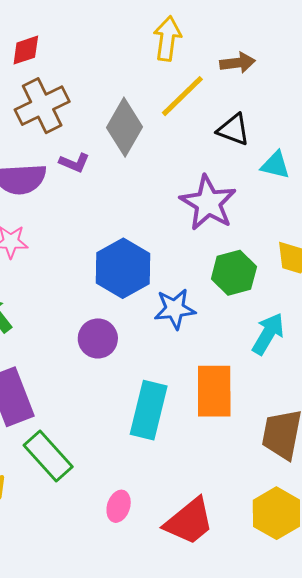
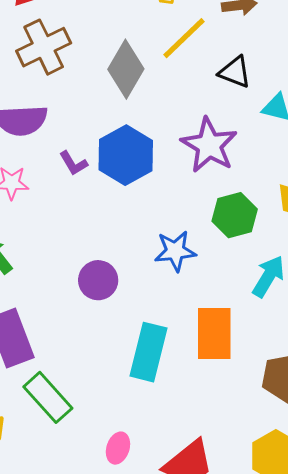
purple L-shape: (74, 163) -> (73, 163), moved, turned 36
blue hexagon: (123, 268) -> (126, 155), moved

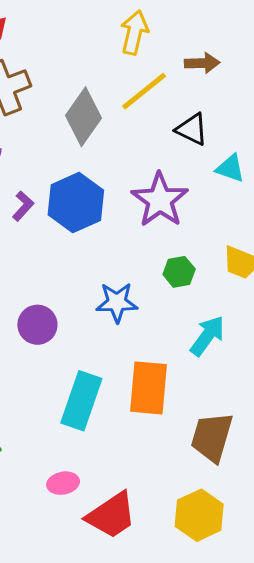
purple L-shape: (73, 163) -> (23, 206), turned -112
green hexagon: (235, 215) -> (179, 272), size x0.7
pink ellipse: (118, 448) -> (63, 483), moved, turned 56

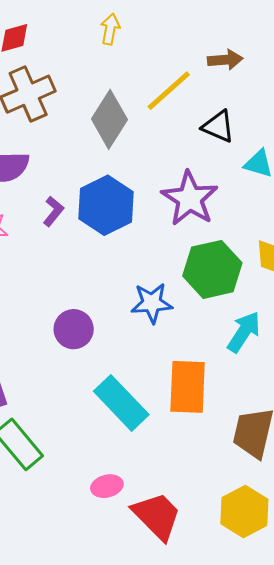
yellow arrow: (134, 32) -> (110, 29), moved, size x0.7
green hexagon: (179, 272) -> (212, 269), size x1.8
cyan rectangle: (81, 401) -> (121, 403), turned -60
red trapezoid: (111, 515) -> (157, 516), turned -98

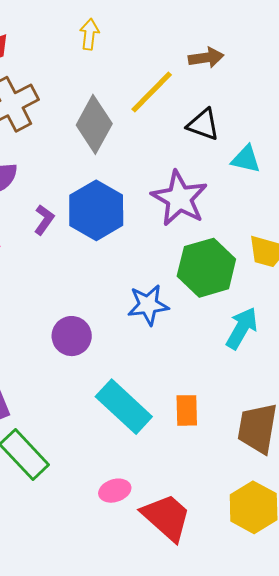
orange rectangle: (188, 387) -> (187, 410), moved, size x0.6

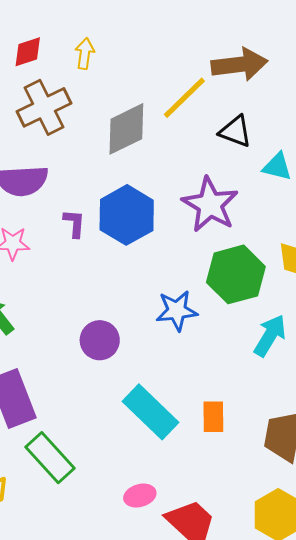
yellow arrow: (89, 34) -> (85, 54), moved
brown arrow: (206, 58) -> (239, 64), size x1.6
gray diamond: (94, 124) -> (126, 129), turned 34
purple L-shape: (44, 220) -> (74, 223), turned -32

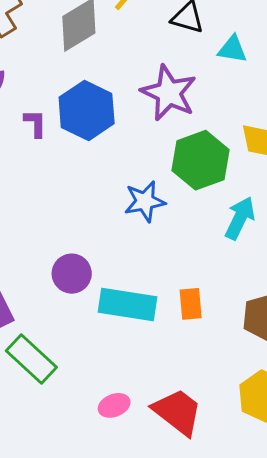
purple circle: (100, 340) -> (72, 274), moved
cyan rectangle: (150, 412) -> (127, 304), turned -30
pink ellipse: (140, 496) -> (114, 405), moved

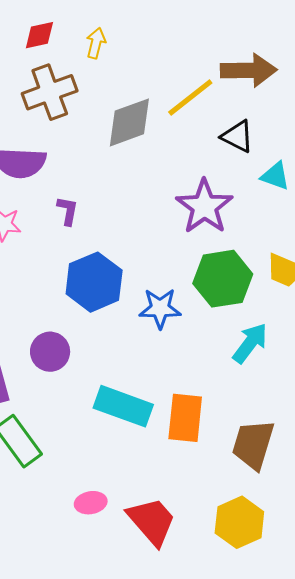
blue hexagon: (87, 110) -> (94, 282), moved
purple circle: (72, 274) -> (50, 352), moved
orange rectangle: (191, 304) -> (185, 418), size x1.5

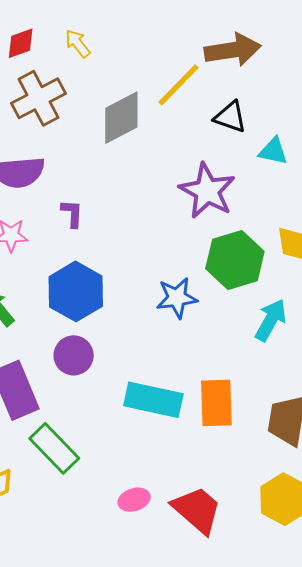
yellow arrow: (96, 43) -> (78, 43), turned -44
blue hexagon: (94, 282) -> (76, 291), moved

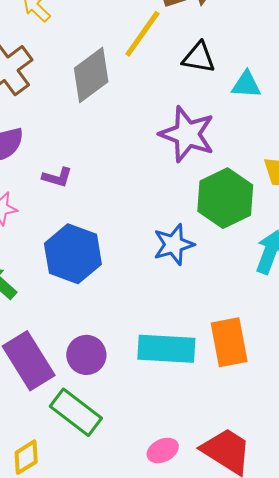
purple L-shape: (72, 213) -> (57, 177), turned 112
purple circle: (74, 355) -> (86, 355), moved

